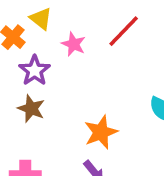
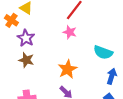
pink star: (74, 44) -> (70, 32), moved

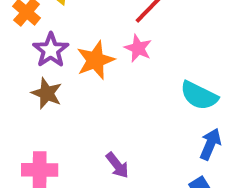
orange star: (67, 69) -> (95, 60), moved

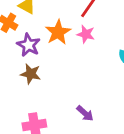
orange star: (95, 60) -> (58, 32), moved

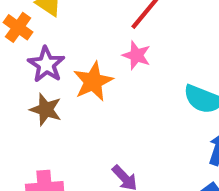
orange star: (58, 32) -> (93, 81), moved

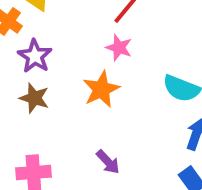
orange star: (93, 81) -> (101, 89), moved

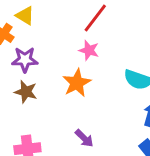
purple star: (35, 56) -> (25, 60), turned -30

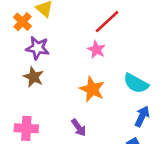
orange star: (77, 83) -> (92, 89), moved, turned -30

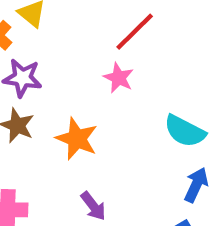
orange star: (92, 89) -> (77, 139), moved

